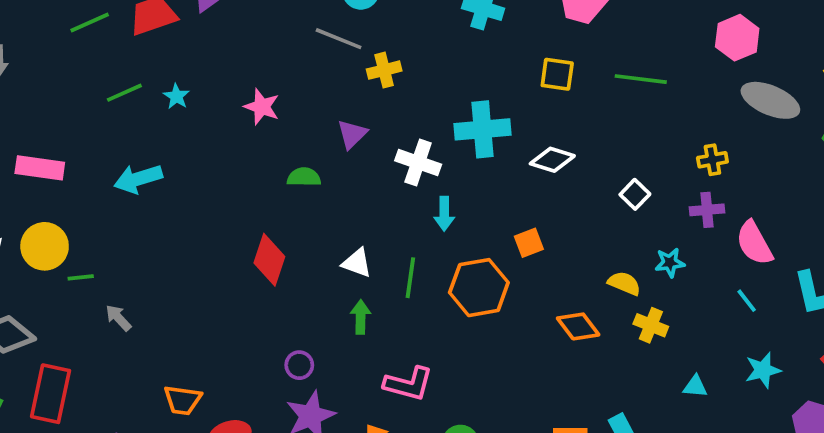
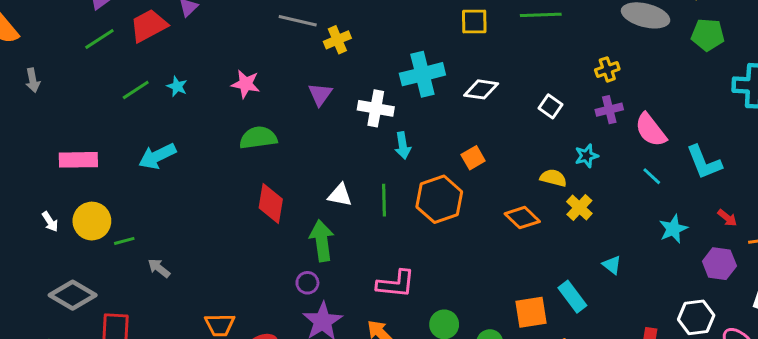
green semicircle: (304, 177) -> (258, 138), moved, size x1.4
green arrow: (361, 317) -> (322, 241), moved, size x1.5
yellow cross: (651, 325) -> (579, 208), turned 30
cyan triangle: (695, 386) -> (612, 265), moved, turned 42

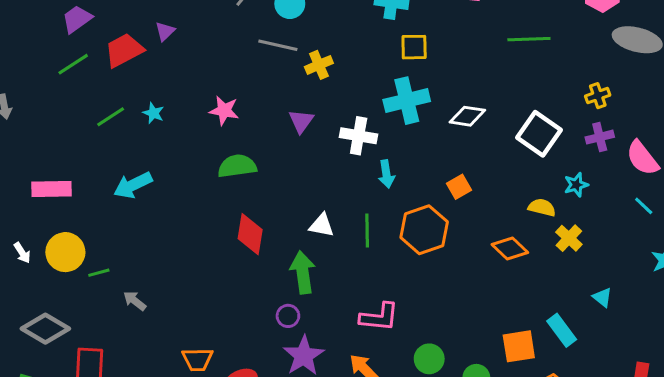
yellow square: (474, 21) -> (414, 47), moved
white square: (551, 106) -> (539, 134), size x1.8

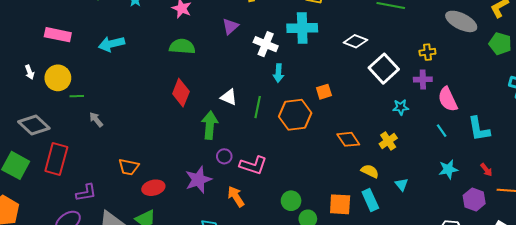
white diamond: (467, 116) -> (355, 41), moved
yellow semicircle: (542, 207) -> (370, 171), moved
purple circle: (288, 316) -> (224, 156), moved
green circle: (429, 359) -> (291, 201), moved

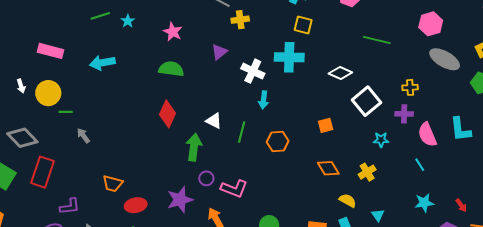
orange square: (324, 92) -> (326, 125), moved
orange hexagon: (295, 115) -> (278, 141), size x0.7
cyan L-shape: (479, 129) -> (460, 129), moved

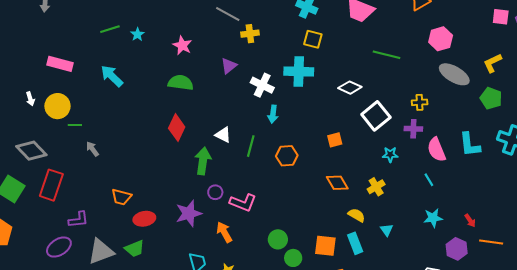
cyan arrow: (102, 63) -> (112, 76), turned 55

